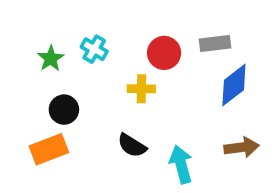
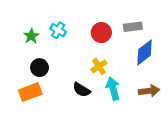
yellow cross: (141, 89) -> (99, 66), moved, turned -35
cyan arrow: (181, 164) -> (113, 89), moved

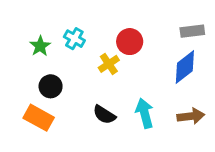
gray rectangle: (133, 27) -> (192, 31), moved
yellow cross: (99, 66) -> (109, 64), moved
orange rectangle: (30, 92) -> (39, 118), turned 50

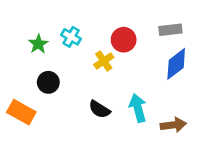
gray rectangle: (192, 31) -> (170, 30), moved
brown arrow: (191, 116) -> (173, 125), moved
orange rectangle: (39, 118) -> (21, 112), moved

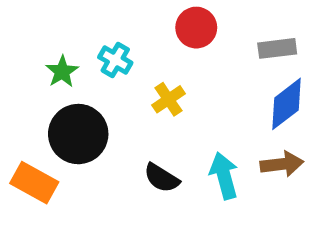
red circle: (124, 40) -> (196, 28), moved
black circle: (48, 82) -> (78, 134), size x1.6
brown arrow: (173, 125) -> (282, 164), moved

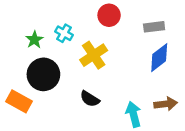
yellow cross: (168, 99) -> (94, 55), size x1.5
brown arrow: (282, 164) -> (166, 104), moved
cyan arrow: (224, 176) -> (133, 114), moved

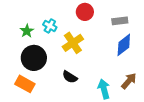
orange rectangle: (19, 101) -> (25, 84), moved
brown arrow: (166, 104) -> (129, 81), turned -42

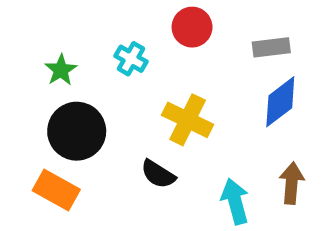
cyan cross: (50, 26) -> (131, 59), moved
yellow cross: (73, 43) -> (188, 120), moved, turned -30
brown arrow: (129, 81) -> (292, 183), turned -36

